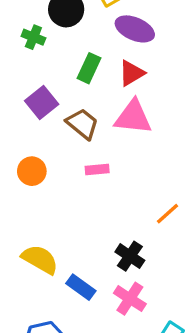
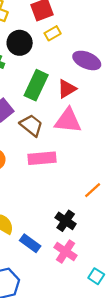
purple ellipse: (135, 29) -> (87, 60), moved
green rectangle: (89, 68) -> (36, 85), size x1.4
pink rectangle: (97, 169) -> (42, 158), size x1.6

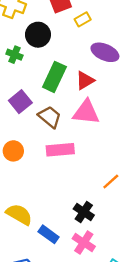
yellow rectangle: (53, 33) -> (83, 19), moved

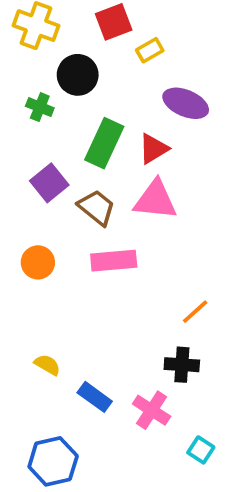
black cross: (84, 212) -> (182, 365), moved, turned -30
yellow semicircle: (19, 214) -> (47, 365), size x0.6

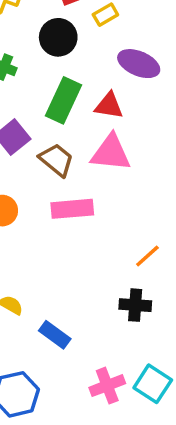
black circle: (78, 75) -> (58, 37), moved
red triangle: (153, 149) -> (109, 106), turned 40
pink cross: (152, 410) -> (107, 386), moved, turned 36
cyan square: (201, 450) -> (153, 384), size x1.5

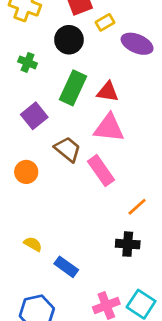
purple ellipse: (139, 64) -> (137, 44), moved
brown trapezoid: (56, 160) -> (68, 149), moved
pink rectangle: (72, 209) -> (101, 171), moved, turned 60

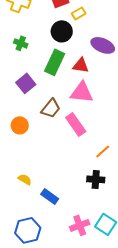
black circle: (69, 40) -> (62, 31), moved
purple ellipse: (137, 44) -> (103, 45), moved
brown trapezoid: (68, 149) -> (51, 108), turned 90

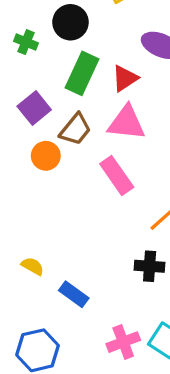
black circle: (62, 31) -> (70, 22), moved
red triangle: (81, 65) -> (125, 78), turned -42
brown trapezoid: (51, 108) -> (75, 129), moved
orange circle: (20, 125) -> (46, 156), moved

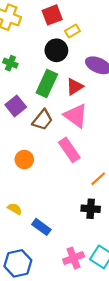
black circle: (70, 22) -> (56, 50), moved
pink triangle: (127, 123) -> (76, 116), turned 30
orange circle: (46, 156) -> (24, 160), moved

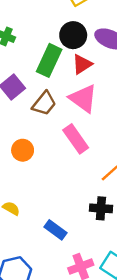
black circle: (56, 50) -> (73, 35), moved
blue rectangle: (41, 227) -> (55, 230), moved

